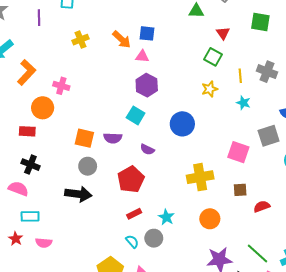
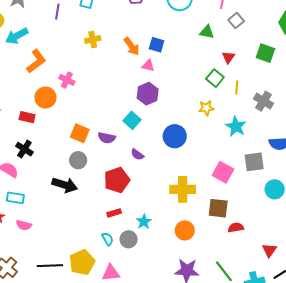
yellow line: (240, 76) -> (237, 88), moved
cyan star: (243, 103) -> (236, 127), size x1.5
brown square: (240, 190) -> (218, 208), size x1.5

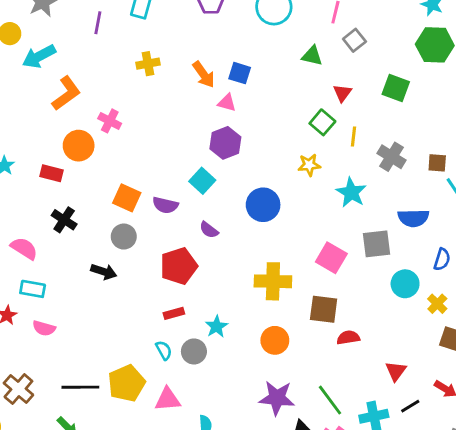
black cross: (24, 149) -> (64, 220), moved
black arrow: (65, 185) -> (104, 272), size x0.7

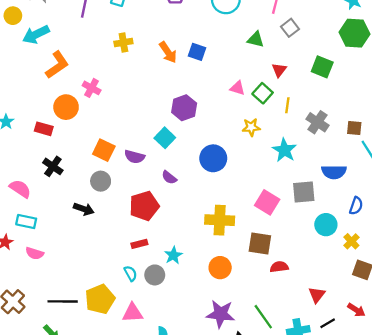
pink triangle: (227, 103) -> (237, 88), moved

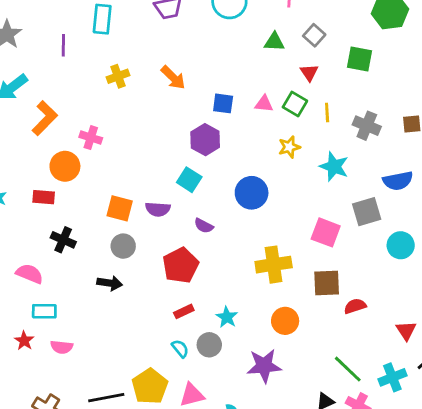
gray square: (290, 28) -> (314, 35), moved
blue square: (197, 52) -> (223, 103), moved
purple star: (221, 314) -> (264, 366), moved

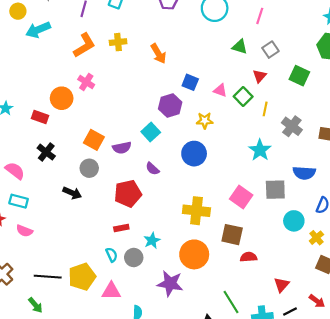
orange L-shape: (45, 118) -> (84, 45), moved
yellow star: (289, 147) -> (205, 121), moved
purple semicircle: (158, 209) -> (122, 148), turned -30
orange circle: (285, 321) -> (194, 254), size x1.4

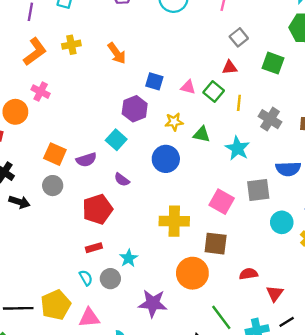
green triangle: (240, 47) -> (202, 134), moved
red triangle: (260, 76) -> (230, 67), turned 48
black arrow: (72, 193) -> (19, 202), moved
orange circle: (194, 254) -> (192, 273), moved
red semicircle: (249, 257) -> (248, 274), moved

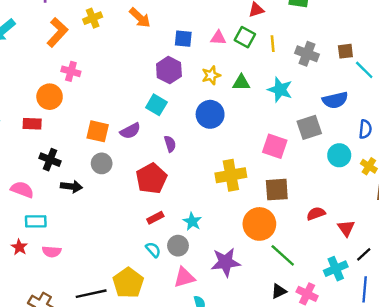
purple semicircle: (122, 180) -> (170, 144), turned -133
green line: (221, 317) -> (283, 255), moved
pink triangle: (89, 318) -> (184, 277), moved

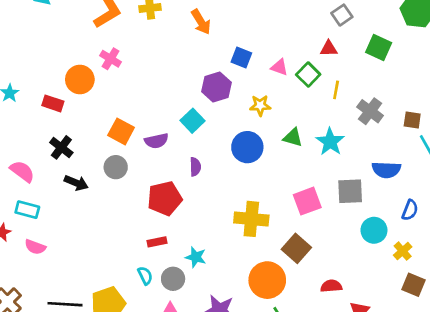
green triangle: (241, 83) -> (293, 137), moved
pink square: (275, 146) -> (307, 201), turned 35
brown square: (277, 190) -> (296, 248), turned 30
cyan star: (192, 222) -> (196, 257), turned -30

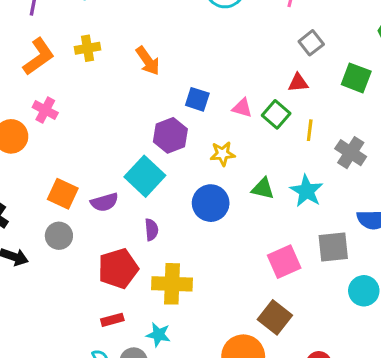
cyan square: (192, 121) -> (145, 176), size x1.4
yellow cross: (251, 219) -> (172, 284), moved

